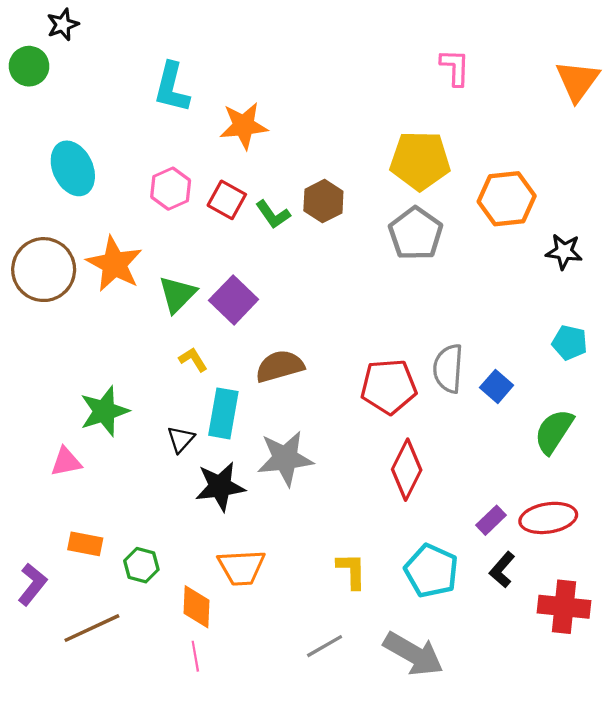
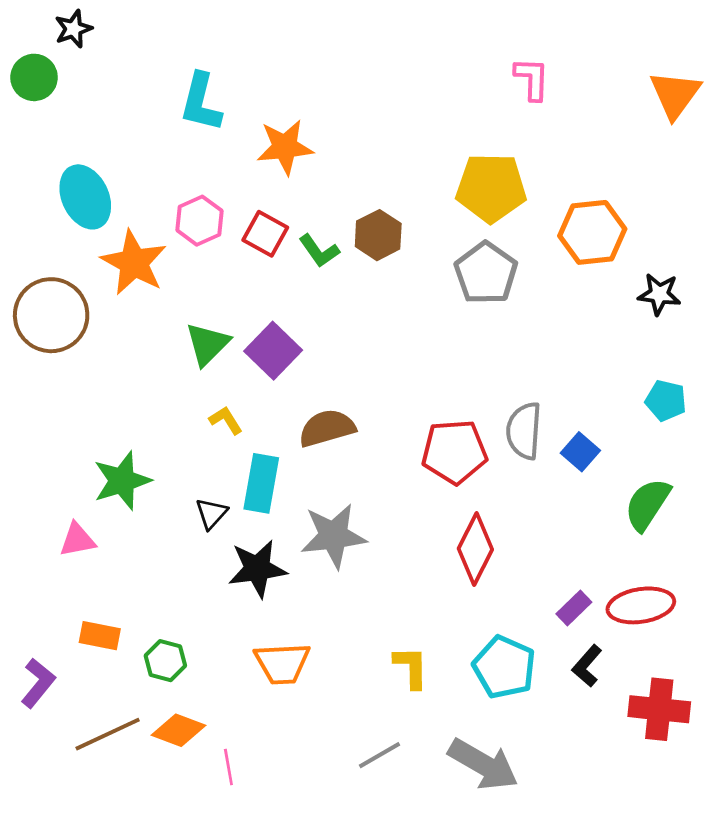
orange star: (114, 264) -> (134, 263), moved
orange diamond: (196, 607) -> (179, 730), moved, turned -72

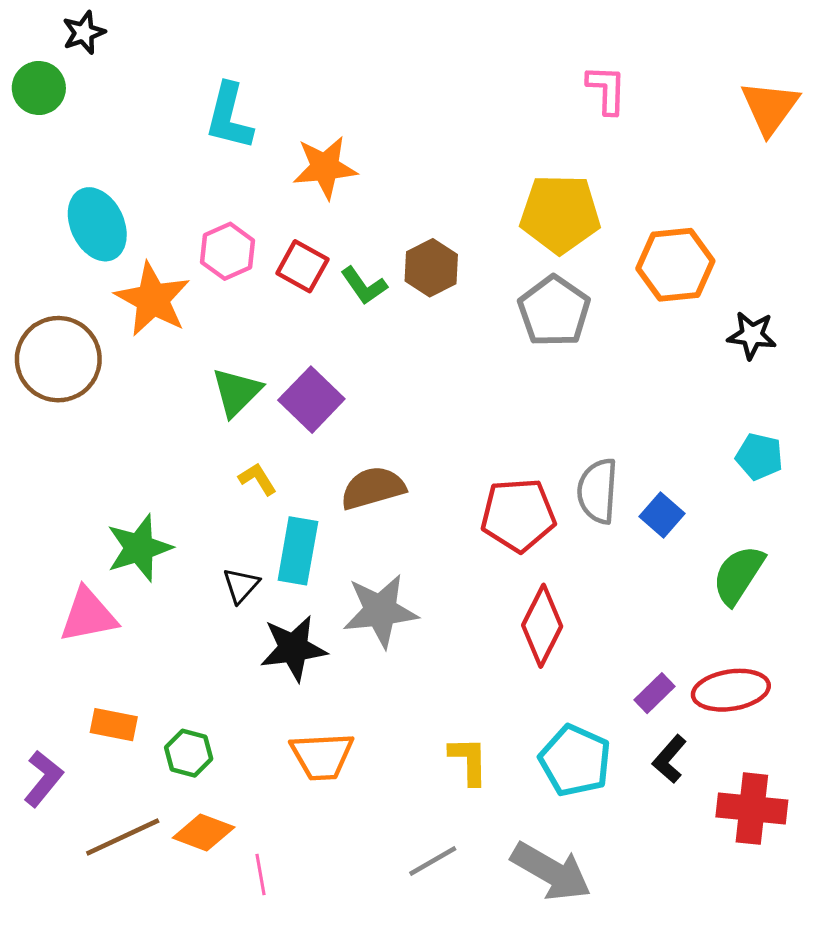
pink triangle: (77, 540) -> (88, 615), size x1.4

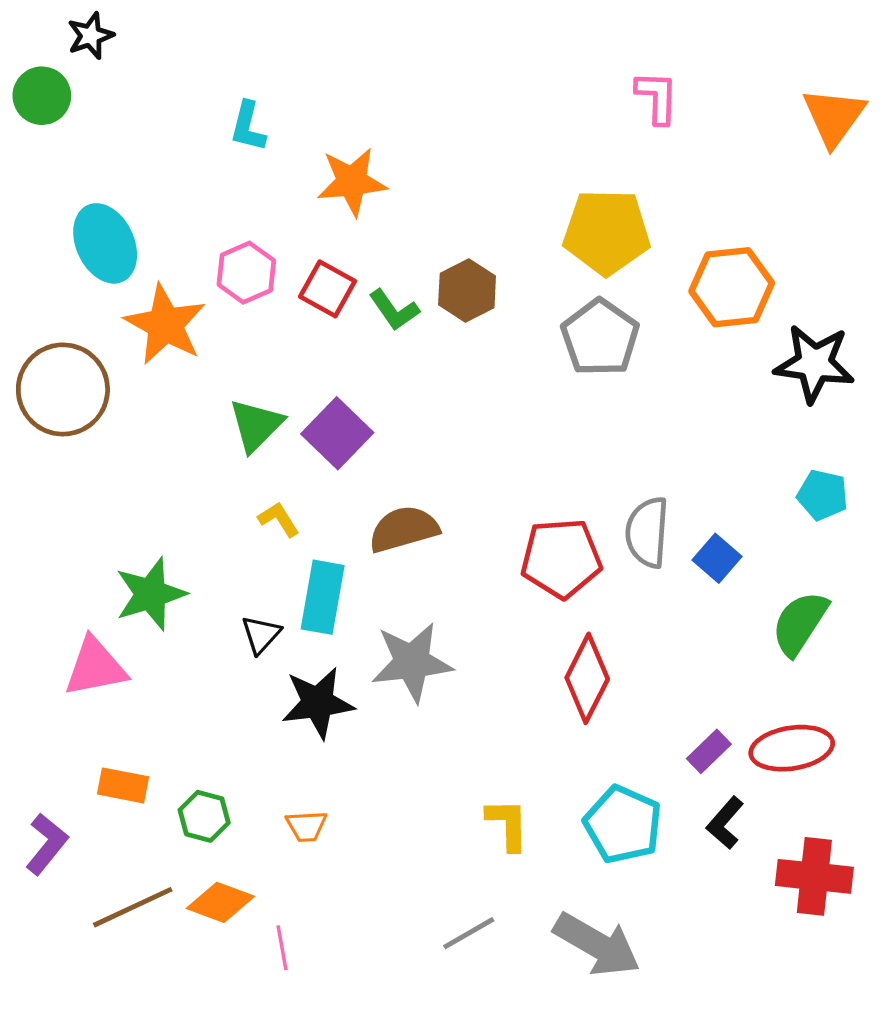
cyan L-shape: (229, 116) -> (248, 127), size x0.7
black star: (752, 335) -> (814, 364), size x1.5
orange trapezoid: (322, 756) -> (306, 826), moved, size x0.6

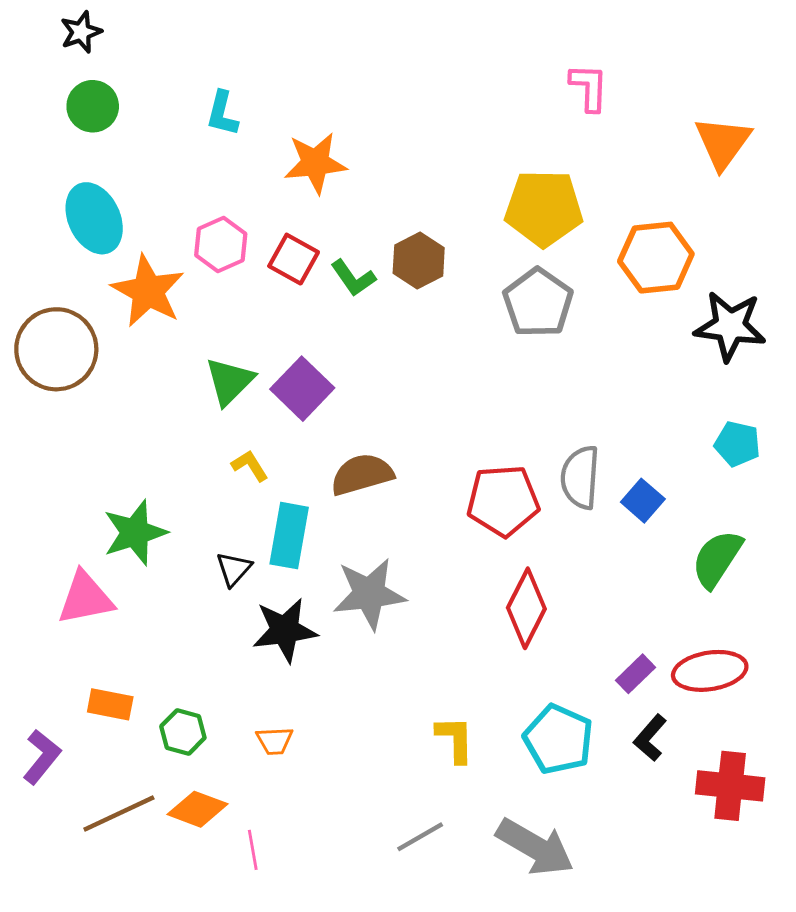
green circle: (42, 96) -> (93, 106), moved
orange triangle: (834, 117) -> (723, 143), moved

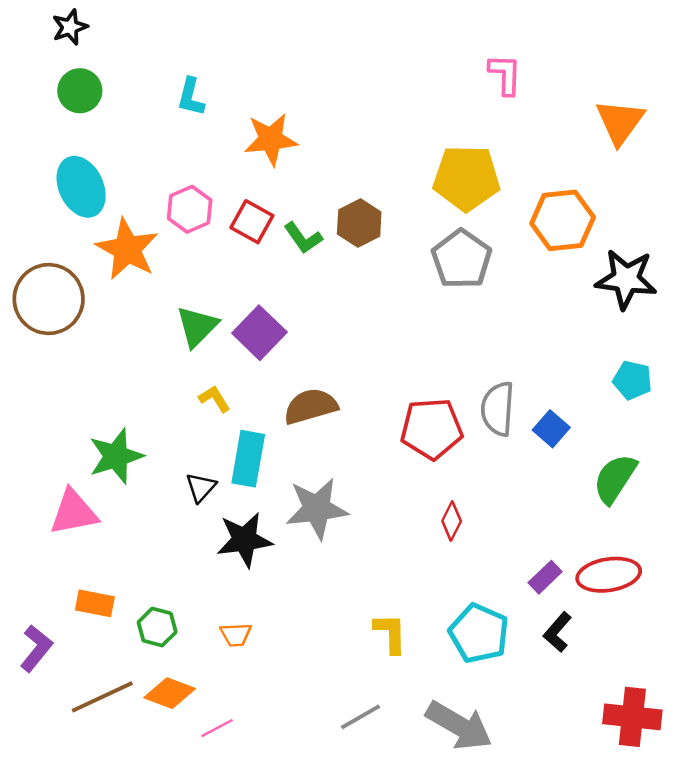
red diamond: (526, 608) -> (452, 521), size x0.6
red cross: (730, 786) -> (632, 717), moved
pink line: (253, 850) -> (217, 728), turned 72

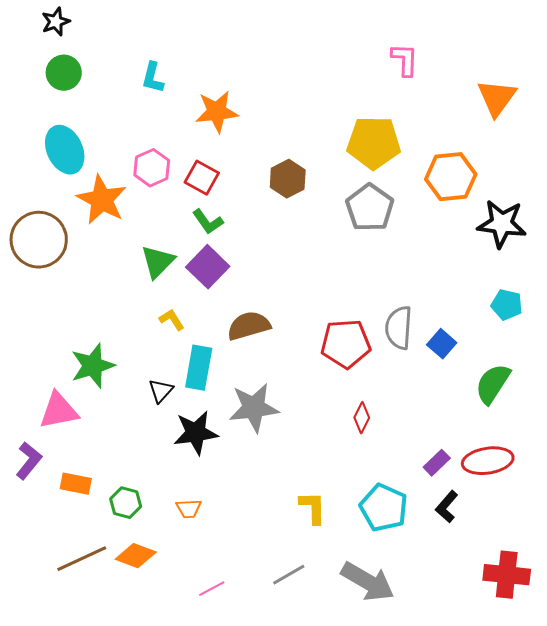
green L-shape: (303, 238) -> (208, 222), moved
purple L-shape: (36, 648) -> (29, 461), moved
pink line: (217, 728) -> (212, 589), moved

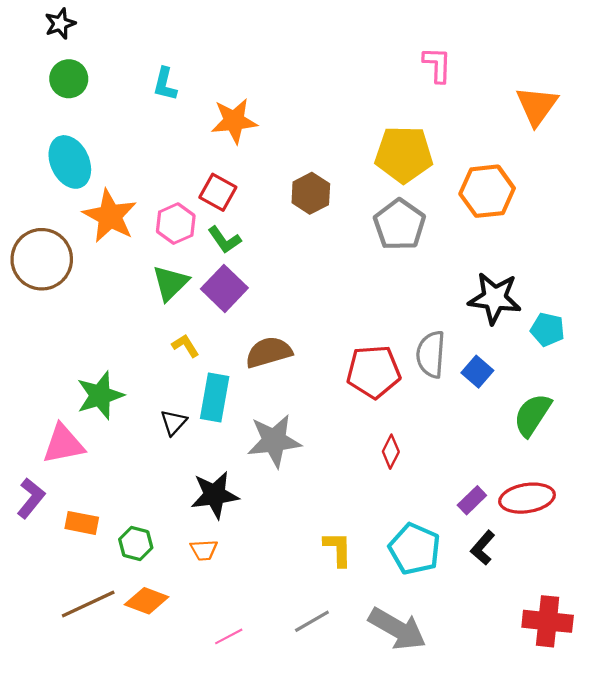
pink hexagon: (152, 168) -> (176, 224), moved
black star: (502, 224) -> (495, 298), moved
black star: (196, 433) -> (215, 495), moved

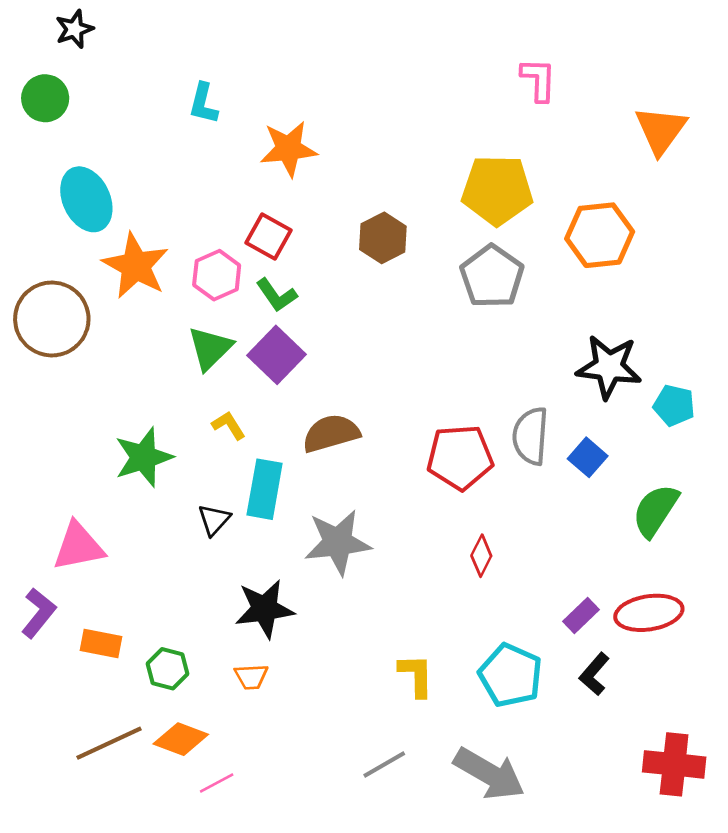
green circle: (69, 79) -> (45, 98), moved
green star: (100, 395) -> (144, 457), moved
pink line: (229, 636) -> (217, 783), moved

